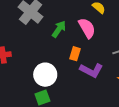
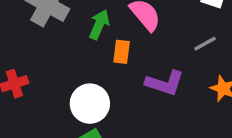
orange rectangle: (75, 54) -> (122, 52), moved

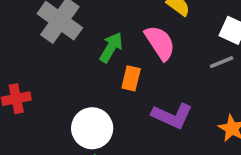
gray line: (205, 44) -> (222, 62), moved

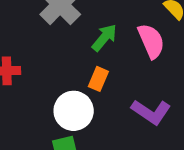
orange rectangle: (131, 78) -> (98, 79), moved

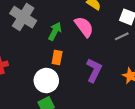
purple L-shape: (151, 112) -> (94, 70), turned -85

